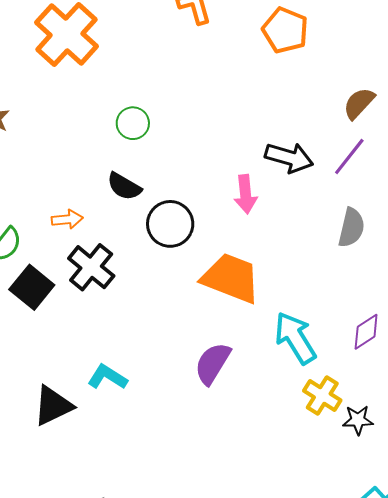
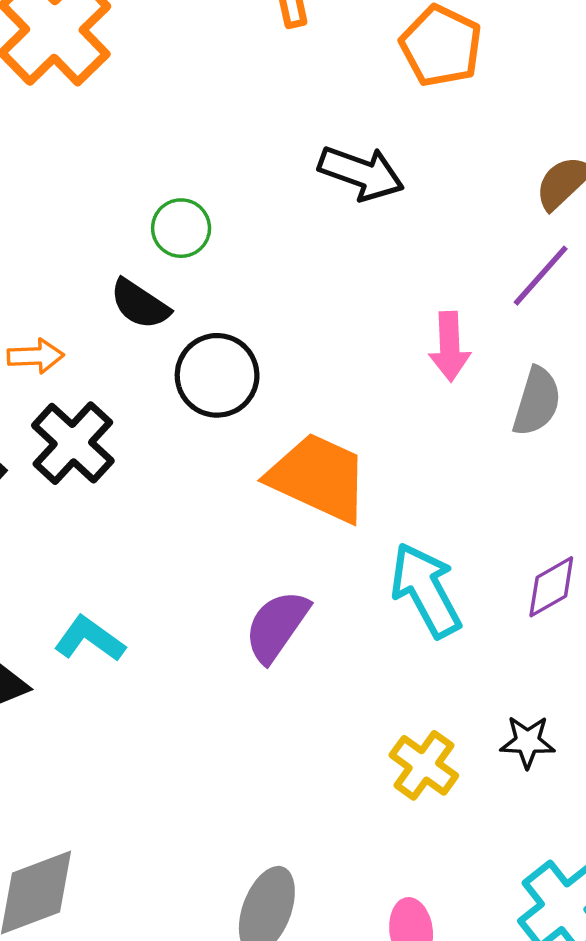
green circle: (133, 123) -> (181, 228), moved
black arrow: (289, 158) -> (361, 173), moved
pink arrow: (246, 194) -> (450, 347), moved
yellow cross: (322, 395) -> (424, 765), moved

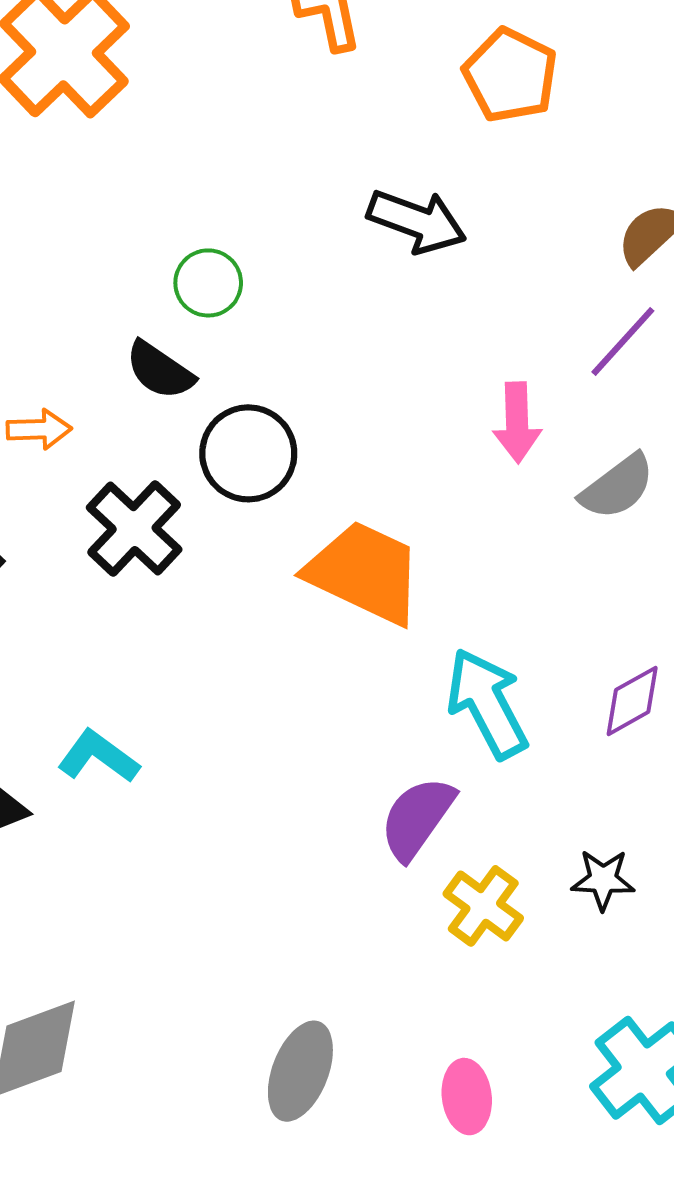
gray semicircle: (537, 401) -> (617, 487), turned 36
black cross: (73, 443) -> (134, 529), moved
purple semicircle: (277, 626) -> (417, 818), moved

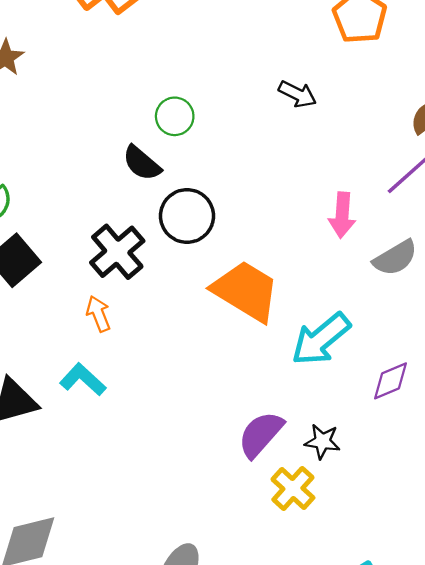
black arrow: (417, 221) -> (297, 94), size x0.7
orange arrow: (39, 429) -> (98, 314), moved, turned -116
cyan arrow: (487, 703) -> (321, 339), moved, turned -108
black star: (603, 880) -> (322, 441), moved

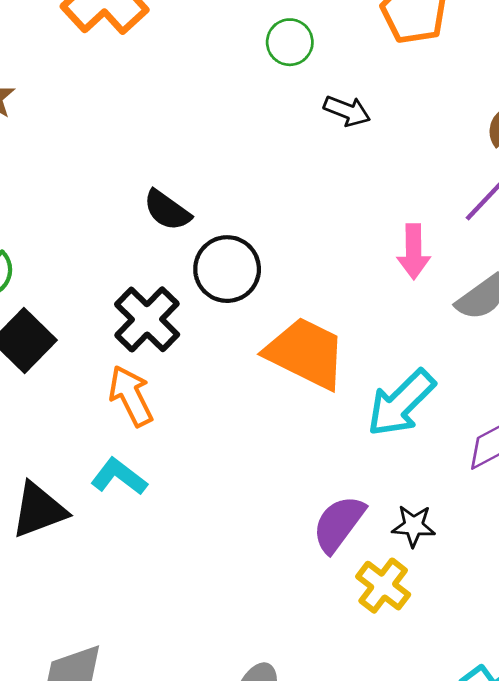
green circle: (175, 116) -> (290, 42), moved
orange arrow: (98, 314) -> (131, 396), size x1.4

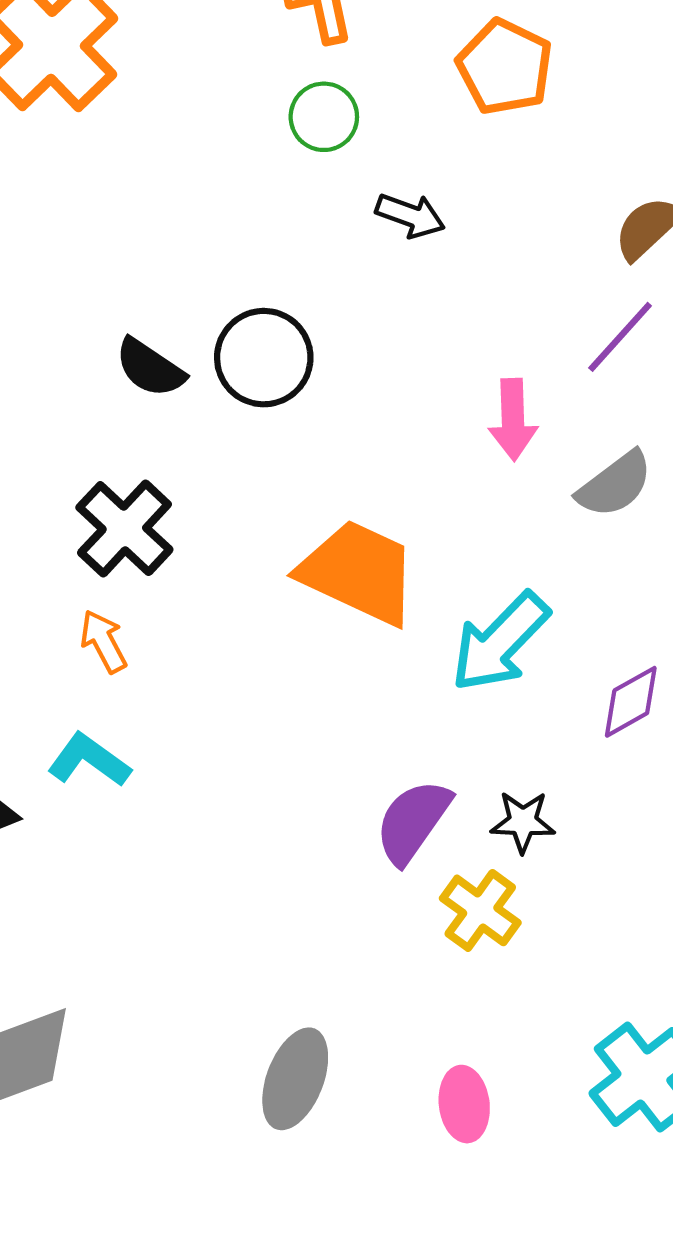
black circle: (227, 269) -> (264, 358), moved
orange arrow: (131, 396) -> (103, 641), size x0.7

